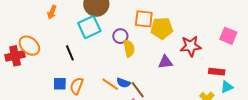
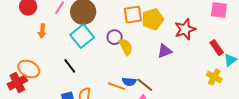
red rectangle: (217, 72) -> (217, 48), turned 63

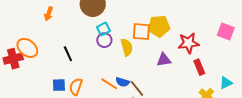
orange square: (133, 15) -> (141, 32), moved
cyan square: (82, 36) -> (103, 29), moved, size x0.6
purple circle: (115, 37) -> (104, 40), moved
red rectangle: (217, 48) -> (199, 67), moved

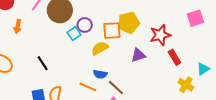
pink square: (226, 32) -> (195, 18), turned -30
purple circle: (104, 40) -> (85, 25), moved
yellow semicircle: (127, 47) -> (100, 48), turned -96
blue semicircle: (123, 82) -> (100, 74), moved

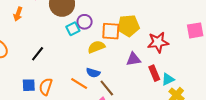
red rectangle: (174, 57) -> (154, 73), moved
black line: (43, 63) -> (38, 54), turned 63
cyan triangle: (203, 69) -> (168, 79), moved

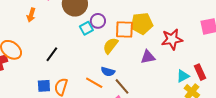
yellow semicircle: (96, 47) -> (110, 46), turned -30
red rectangle: (154, 73) -> (200, 72), moved

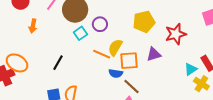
cyan square: (86, 28) -> (80, 33), moved
orange square: (124, 29) -> (129, 61), moved
orange line: (94, 83) -> (102, 54), moved

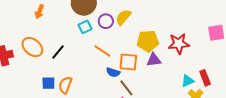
yellow pentagon: (144, 22) -> (148, 41), moved
yellow semicircle: (115, 47) -> (123, 17), moved
orange ellipse: (17, 63) -> (32, 47), moved

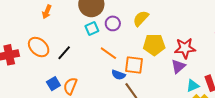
yellow semicircle: (123, 17) -> (141, 18), moved
purple triangle: (154, 60) -> (178, 66), moved, turned -35
blue square: (48, 83) -> (53, 84), turned -32

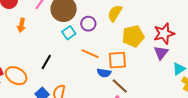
orange ellipse: (39, 47) -> (16, 76), moved

